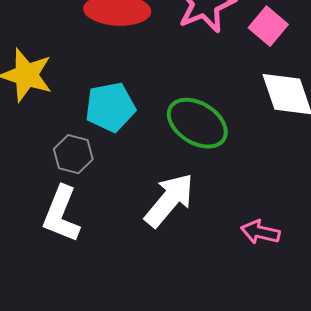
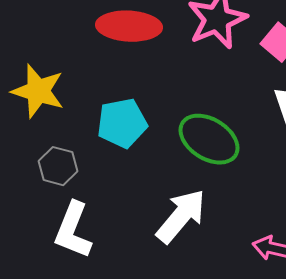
gray hexagon: (73, 154) -> (58, 166), moved

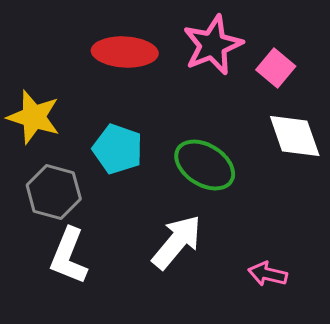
cyan pentagon: (122, 123) -> (118, 149), turned 30
gray hexagon: (58, 166) -> (54, 192), size x1.4

